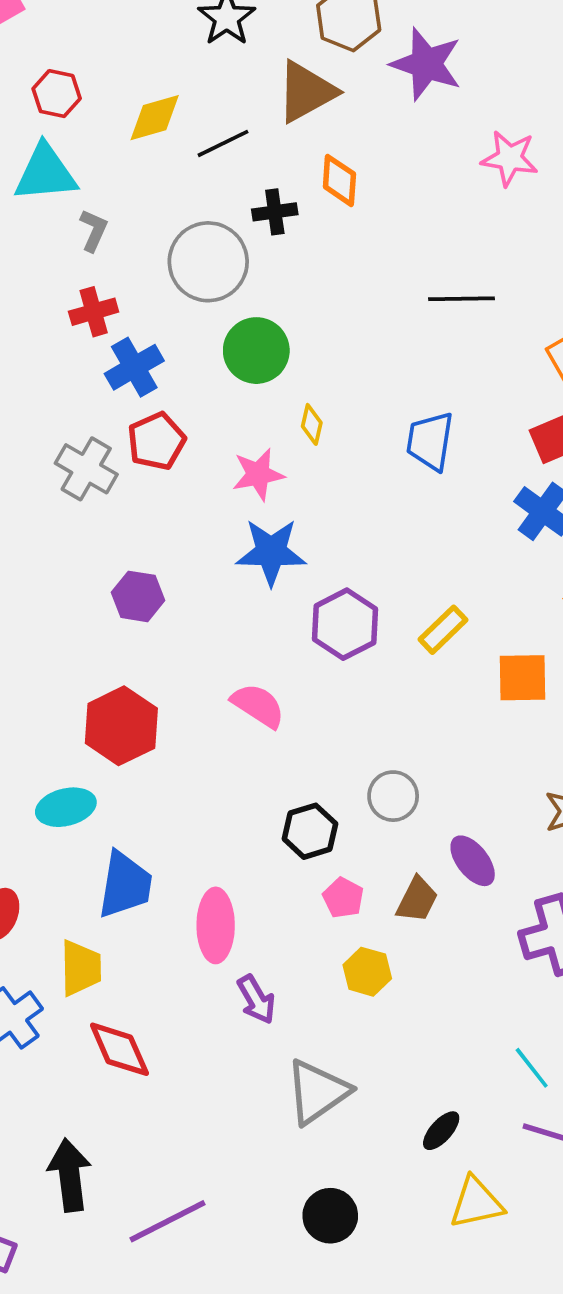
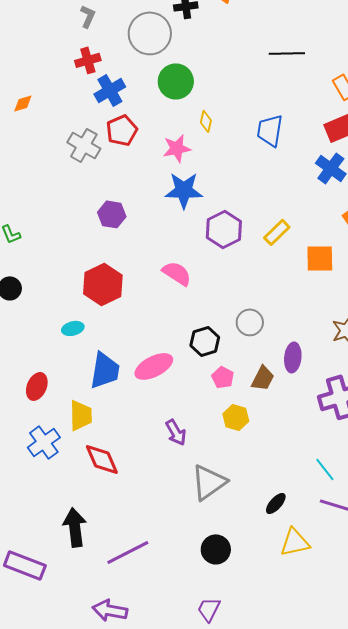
cyan ellipse: (66, 807) -> (73, 328), size x0.7
purple ellipse: (473, 861) -> (293, 357), turned 44
pink ellipse: (216, 925) -> (154, 366), moved, turned 63

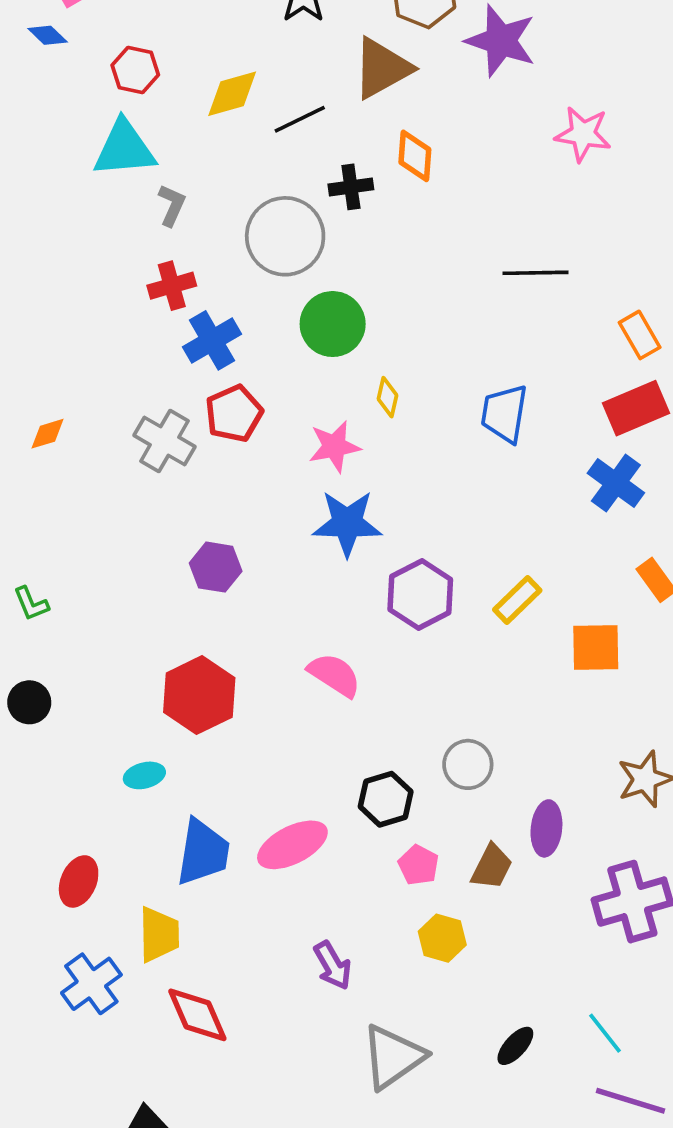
orange diamond: (23, 103) -> (48, 434), moved
black ellipse: (276, 503) -> (515, 1046), moved

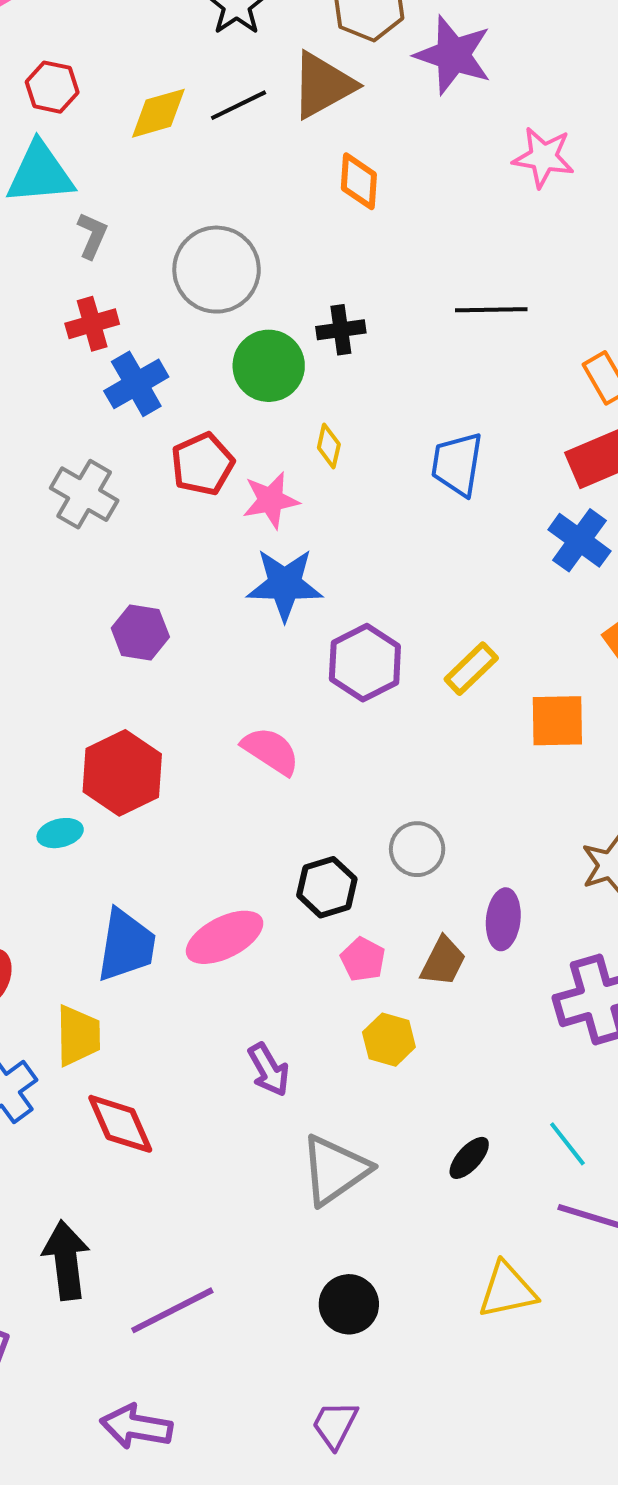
black line: (300, 119) -> (239, 105), moved
black cross: (351, 187) -> (341, 330), moved
red pentagon: (234, 414) -> (202, 464), moved
cyan ellipse: (144, 775) -> (60, 833), moved

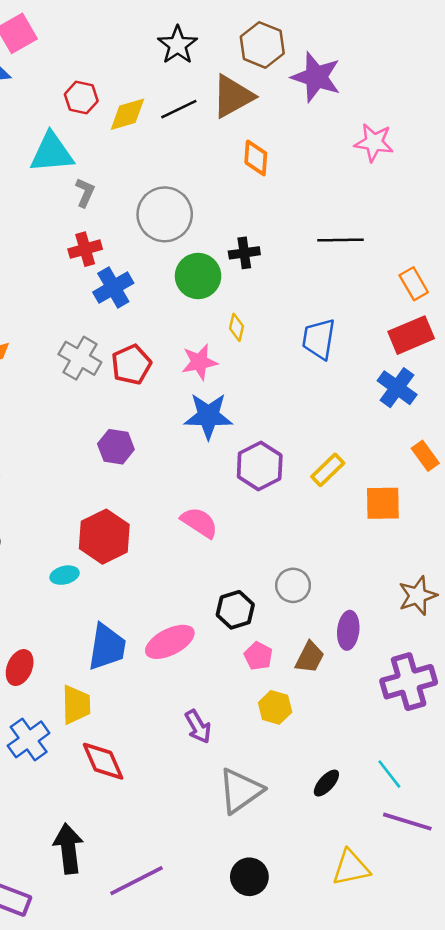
red hexagon: (52, 87) -> (81, 98), moved
red pentagon: (202, 464) -> (131, 365), moved

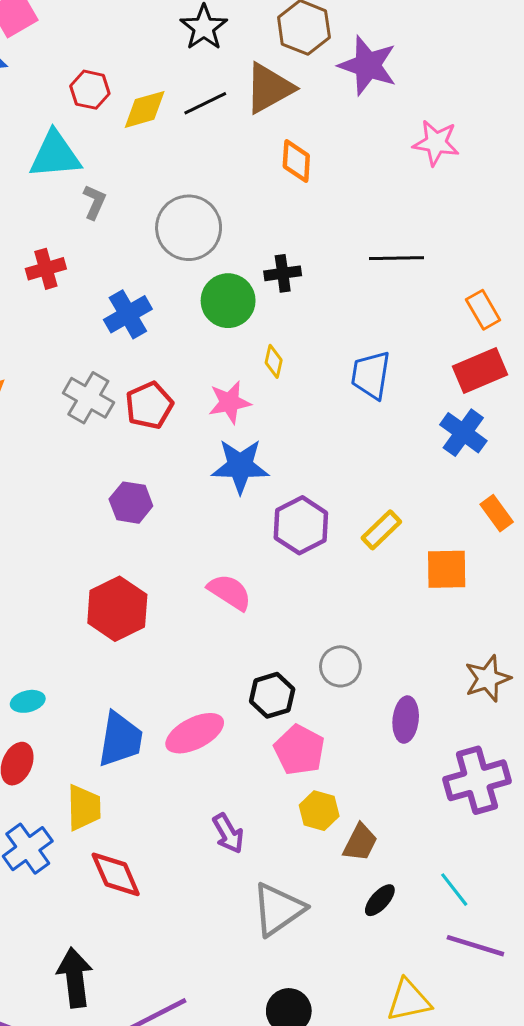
red cross: (85, 249) -> (46, 269), moved
cyan ellipse: (65, 575) -> (28, 701), moved
pink pentagon: (258, 656) -> (299, 750), size x1.5
brown trapezoid: (310, 657) -> (360, 842), moved

